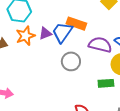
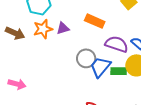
blue trapezoid: (62, 32) -> (100, 67), moved
green rectangle: (106, 83) -> (119, 71), moved

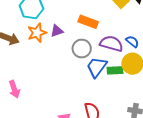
gray circle: (86, 58) -> (82, 49), moved
pink arrow: (17, 84) -> (14, 89), turned 60

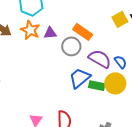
orange star: (37, 33) -> (30, 30), turned 30
gray circle: (82, 49) -> (71, 46), moved

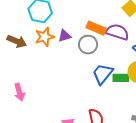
orange star: (30, 30) -> (45, 37), turned -30
purple semicircle: (100, 59) -> (117, 32), moved

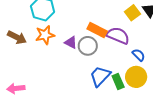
purple triangle: (65, 36) -> (71, 43), moved, turned 40
green rectangle: (121, 78) -> (118, 82), turned 63
pink arrow: (19, 92) -> (16, 88), turned 96

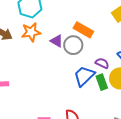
purple semicircle: (118, 35) -> (102, 63), moved, size x0.6

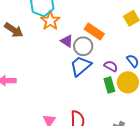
orange star: (31, 32) -> (50, 21), moved, turned -30
blue trapezoid: (84, 76) -> (81, 66), moved

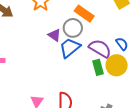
purple triangle: (67, 41) -> (54, 35), moved
purple semicircle: (111, 66) -> (100, 48), size x1.6

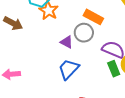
blue trapezoid: (70, 48) -> (69, 69), moved

